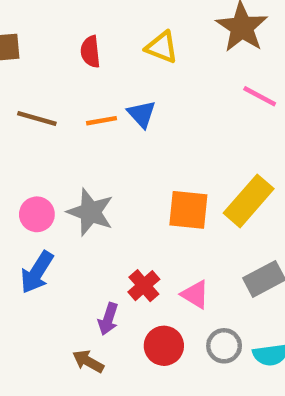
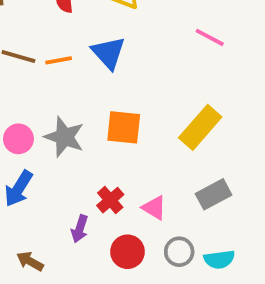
blue triangle: (142, 114) -> (108, 53), size x1.4
orange line: (102, 121) -> (59, 60), moved
orange square: (188, 210) -> (124, 127), moved
brown arrow: (88, 361) -> (30, 261), moved

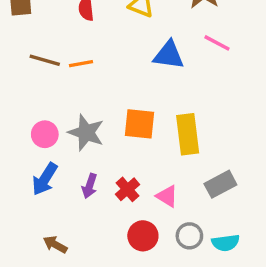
blue triangle: (108, 53) -> (169, 55), moved, turned -40
yellow rectangle: (200, 127) -> (188, 134), moved, turned -48
purple arrow: (80, 229) -> (90, 186), moved

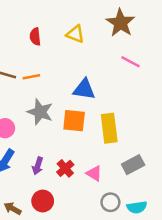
blue triangle: (169, 55) -> (84, 89), moved
gray star: (86, 133) -> (40, 112), moved
red circle: (143, 236) -> (43, 201), moved

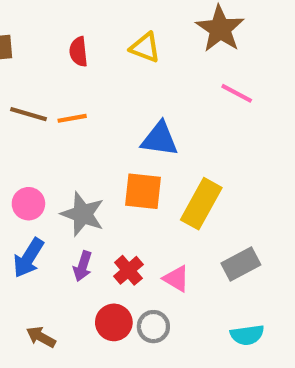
gray star: (40, 112) -> (83, 214), moved
yellow rectangle: (109, 128) -> (201, 204), turned 36
red circle: (43, 201) -> (114, 322), moved
gray circle: (110, 202) -> (153, 327), moved

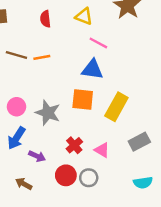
pink line: (237, 93) -> (98, 43), moved
purple arrow: (83, 266) -> (37, 156), moved, turned -84

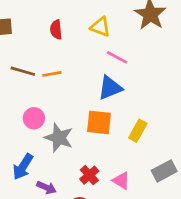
blue triangle: (92, 69) -> (110, 88), turned -30
pink circle: (16, 107) -> (34, 118), moved
yellow rectangle: (116, 107) -> (138, 131), size x0.7

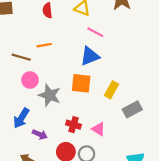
brown line: (23, 71) -> (21, 57), moved
gray rectangle: (164, 171) -> (132, 109), moved
red cross: (89, 175) -> (73, 125), turned -32

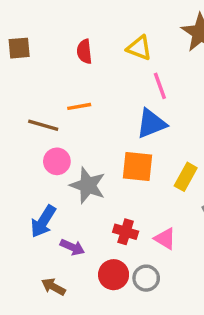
pink line: (95, 32) -> (160, 86), turned 42

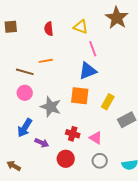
pink circle: (57, 161) -> (25, 93), moved
gray circle: (146, 278) -> (100, 161), moved
brown arrow: (53, 287) -> (14, 166), moved

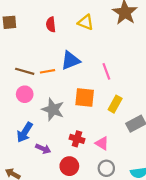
pink line: (93, 49) -> (106, 71), moved
orange line: (46, 61) -> (48, 71), moved
blue triangle: (88, 71) -> (70, 60), moved

